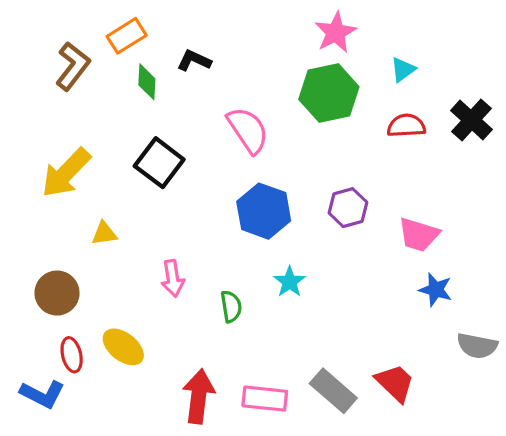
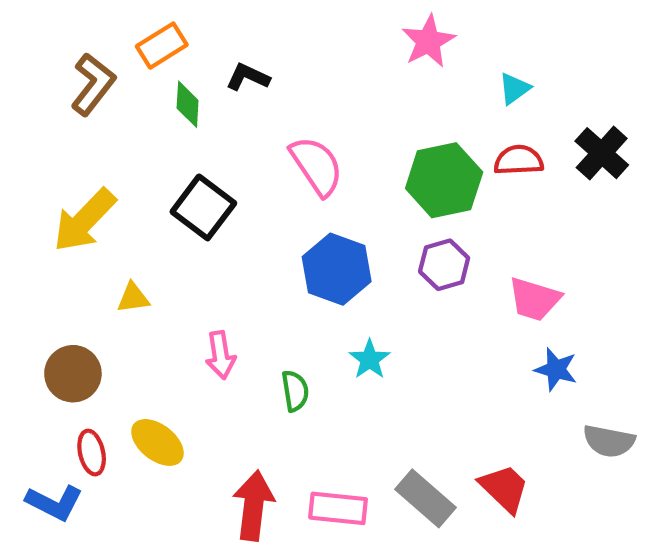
green hexagon: (329, 93) -> (444, 180), moved

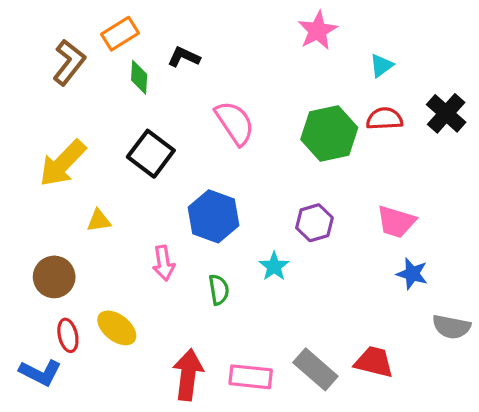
purple hexagon: (444, 265) -> (314, 223), moved
blue hexagon: (337, 269) -> (213, 216), moved
red trapezoid: (504, 488) -> (374, 362), turned -30

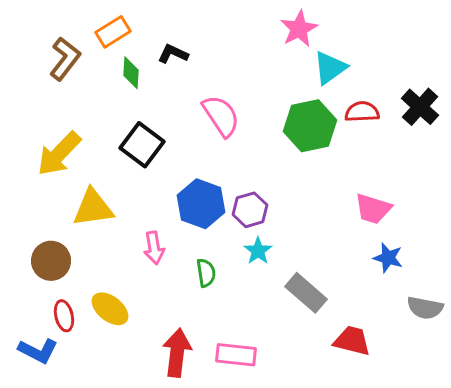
cyan triangle: (381, 66) -> (330, 68), moved, size x1.5
yellow triangle: (99, 221) -> (93, 208), size x1.8
purple hexagon: (314, 223) -> (250, 210), moved
gray rectangle: (315, 369) -> (306, 293), moved

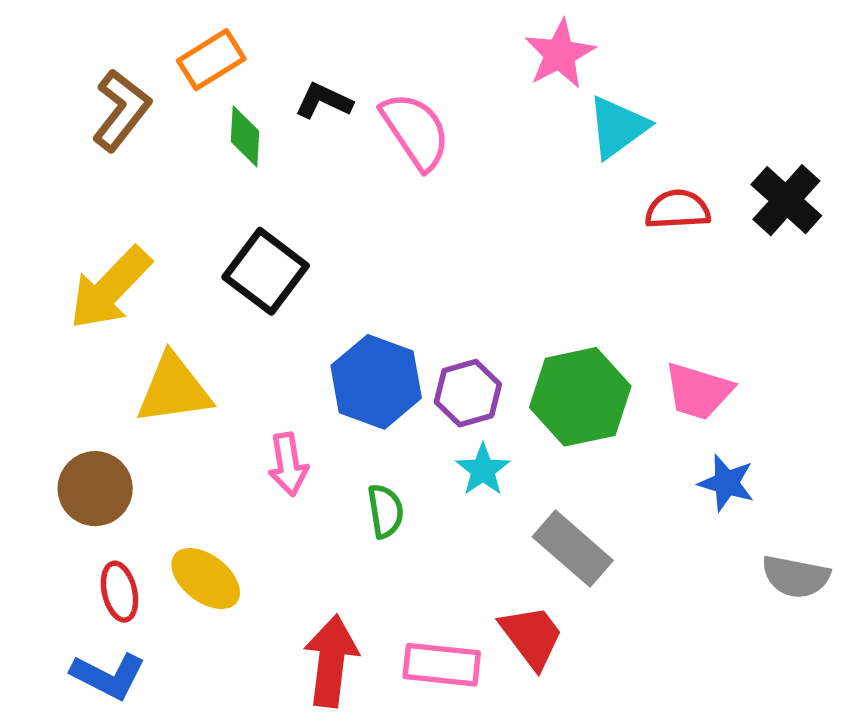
pink semicircle: (221, 116) -> (415, 131), moved
green hexagon: (310, 126) -> (580, 397), moved
red trapezoid: (352, 341) -> (532, 637), moved, turned 39
blue L-shape: (38, 351) -> (108, 676), moved

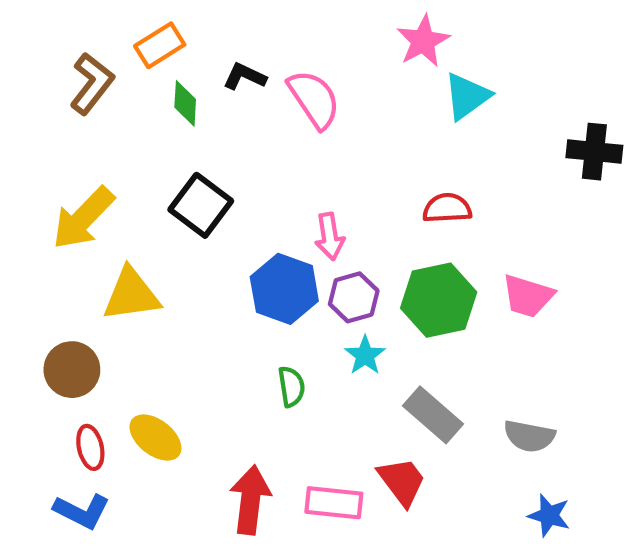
black cross: (786, 200) -> (594, 152), turned -36
red semicircle: (678, 209) -> (447, 208), moved
pink arrow: (288, 464) -> (330, 236), moved
blue star: (726, 483) -> (549, 515), moved
gray semicircle: (796, 577) -> (529, 436), moved

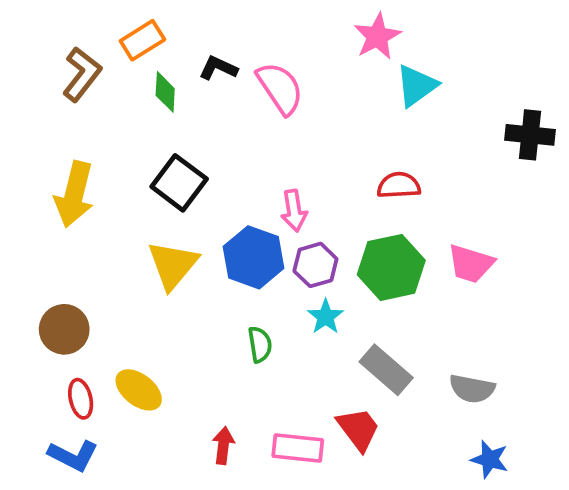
yellow arrow: (83, 218) -> (74, 194), turned -30
yellow triangle: (131, 295) -> (173, 265), moved, turned -42
red arrow: (250, 500) -> (223, 445), size x0.6

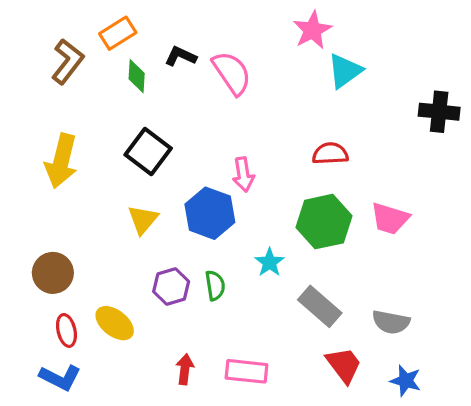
yellow triangle: (173, 265) -> (143, 220), size x0.7
purple hexagon: (315, 265) -> (171, 286), moved
red trapezoid: (358, 429) -> (344, 365), moved

